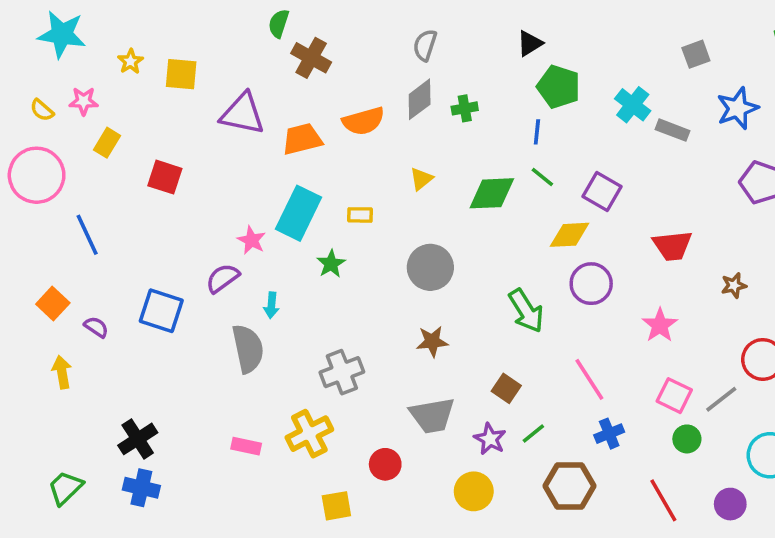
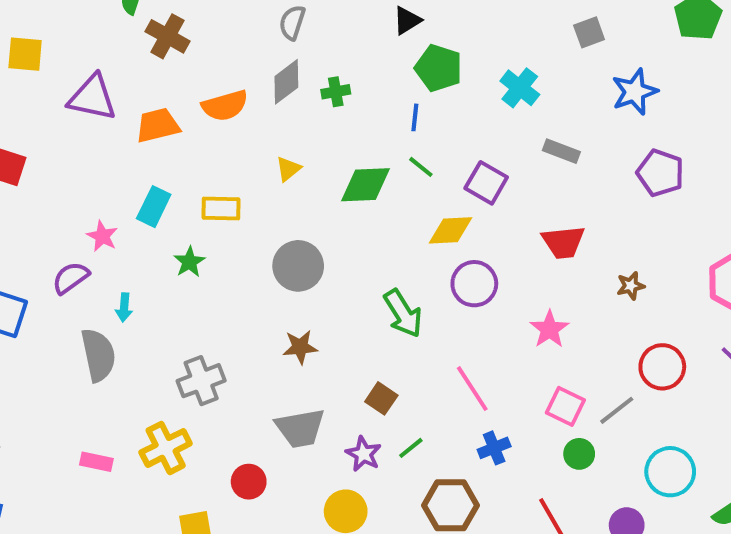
gray rectangle: (672, 130) -> (561, 151), moved
cyan rectangle: (298, 213) -> (154, 207), size x0.7
yellow rectangle: (360, 215) -> (221, 209), size x1.4

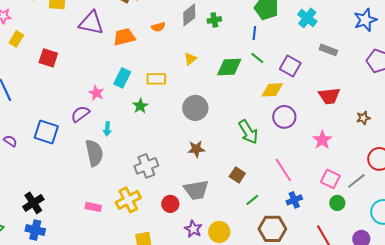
orange semicircle: (225, 106) -> (158, 27), size x0.6
purple star: (363, 454) -> (193, 229), moved
red circle: (249, 482) -> (170, 204), moved

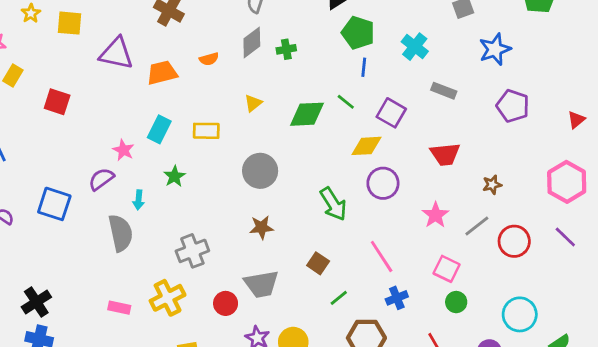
blue line: (254, 33) -> (364, 67), moved
green star: (140, 106) -> (174, 176), moved
gray line: (356, 181) -> (477, 226), moved

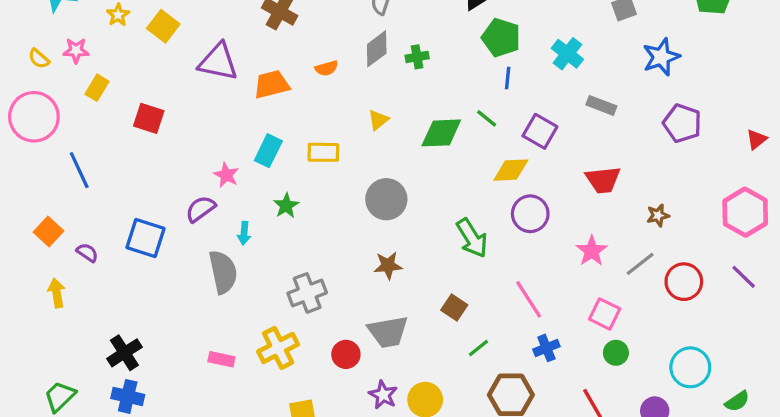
yellow square: (70, 23) -> (163, 26), turned 32

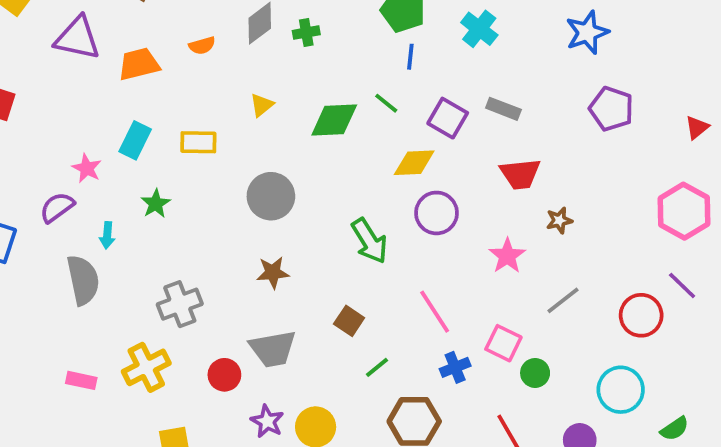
gray rectangle: (601, 105) -> (503, 109), moved
brown star: (658, 215) -> (559, 220), moved
gray line: (640, 264) -> (563, 300), moved
red circle: (684, 282) -> (641, 315), moved
pink square: (605, 314) -> (503, 343), moved

